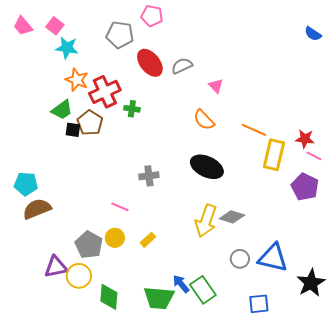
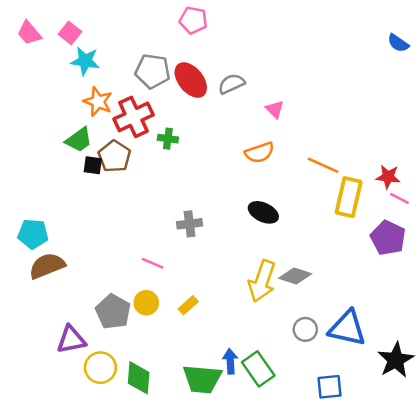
gray pentagon: (120, 35) -> (153, 71), moved
orange semicircle: (204, 120) -> (259, 153), turned -65
black ellipse: (207, 167) -> (263, 212), size x0.7
yellow circle: (79, 276) -> (100, 368), moved
blue arrow: (181, 284) -> (230, 361), turned 36

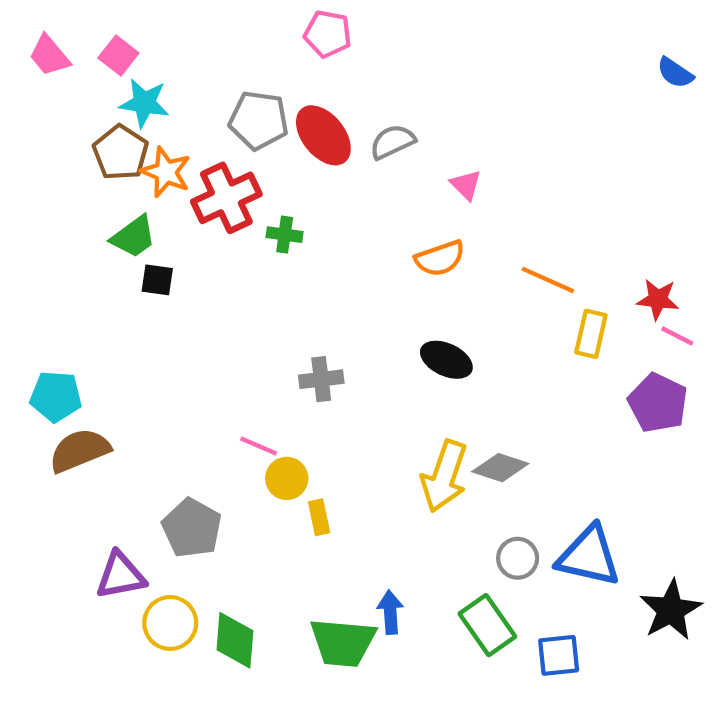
brown pentagon: (114, 156) -> (121, 153), moved
yellow rectangle: (349, 197) -> (591, 334), size x0.7
yellow circle: (146, 303) -> (287, 478), moved
yellow rectangle: (188, 305) -> (319, 517), turned -60
green rectangle: (258, 369) -> (487, 625), moved

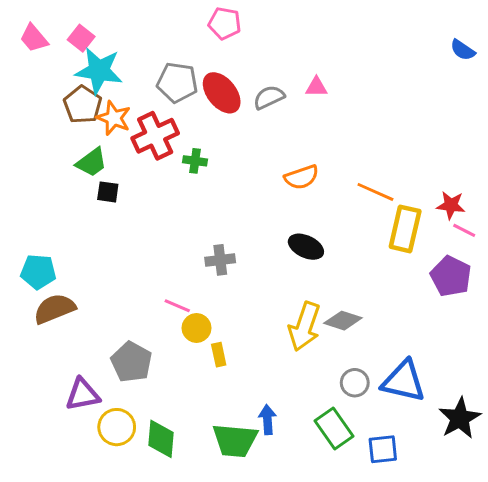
cyan star: (144, 103) -> (99, 71), size x1.4
pink triangle: (466, 185) -> (316, 87), moved, turned -45
yellow rectangle: (591, 334) -> (405, 229), size x1.4

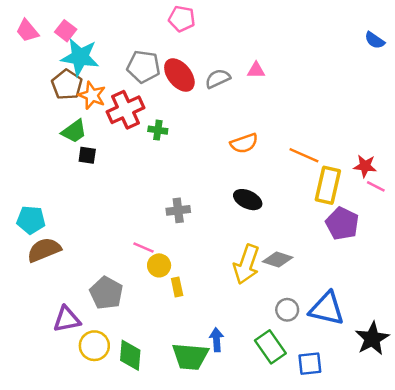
purple pentagon: (451, 276) -> (342, 224), moved

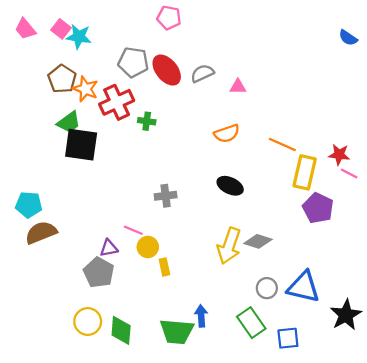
cyan star: (80, 57) -> (79, 37), moved, size x0.7
pink triangle: (256, 70) -> (238, 87), moved
black square: (87, 155) -> (81, 145), size x2.0
purple triangle: (67, 319) -> (109, 248), moved, size x0.7

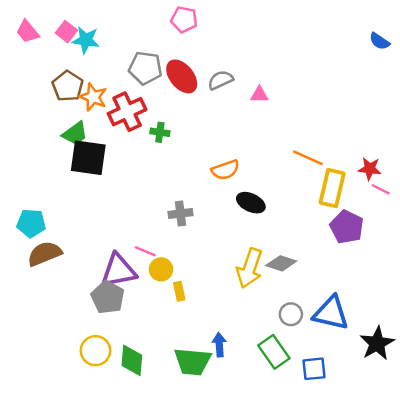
orange semicircle: (227, 133) -> (225, 170), moved
purple triangle: (109, 248) -> (119, 271), size x1.8

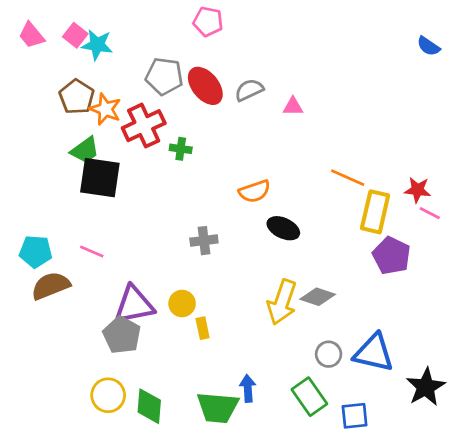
pink line: (145, 251) -> (92, 252), moved

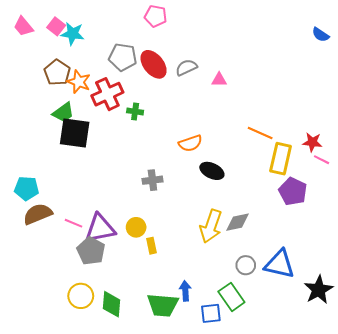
pink line: (92, 252) -> (74, 223), moved
gray diamond: (318, 297) -> (238, 222), turned -30
blue square: (355, 416) -> (211, 313), moved

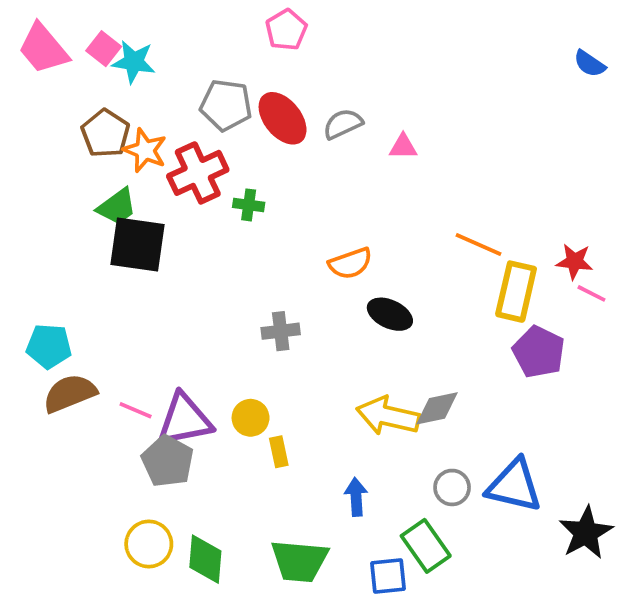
pink pentagon: (156, 16) -> (286, 30), turned 30
pink trapezoid: (23, 26) -> (43, 49), size x1.4
yellow arrow: (211, 226) -> (388, 416), turned 84
blue arrow: (185, 291) -> (356, 497), moved

